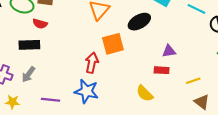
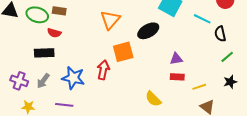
red rectangle: (162, 70) -> (177, 77), moved
blue star: (86, 91) -> (73, 78), moved

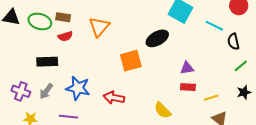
orange triangle: (110, 20) -> (99, 27), moved
red semicircle: (54, 33) -> (65, 36), moved, turned -32
red arrow: (103, 70) -> (114, 98), moved, turned -90

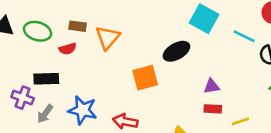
brown rectangle: (63, 17) -> (78, 26), moved
purple cross: (21, 91) -> (23, 98), moved

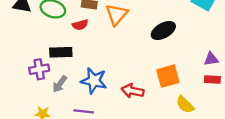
black ellipse: (176, 51) -> (163, 31), moved
orange square: (145, 78) -> (168, 76), moved
purple cross: (23, 98) -> (39, 69), turned -30

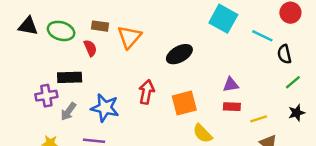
red semicircle: (80, 25) -> (90, 48), turned -98
red arrow: (133, 91) -> (146, 92), moved, turned 90

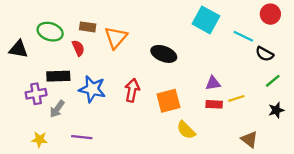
black triangle: (28, 26) -> (18, 49), moved
black ellipse: (179, 54) -> (164, 54), turned 50
black semicircle: (284, 54) -> (265, 54), turned -48
blue star: (105, 108) -> (92, 89), moved
yellow line: (259, 119) -> (236, 98), moved

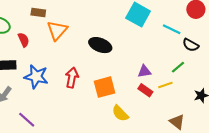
brown rectangle: (88, 27) -> (38, 12), moved
green line: (273, 81) -> (178, 67), moved
red rectangle: (214, 104) -> (145, 90), turned 32
purple line: (82, 137) -> (27, 120), turned 36

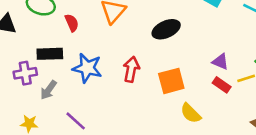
black ellipse: (100, 45) -> (166, 29), turned -45
purple triangle: (144, 71) -> (220, 62), turned 32

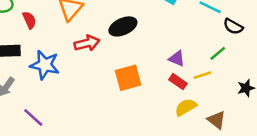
red arrow: (131, 69) -> (87, 43), moved, turned 65
yellow semicircle: (191, 113) -> (186, 107), moved, turned 105

